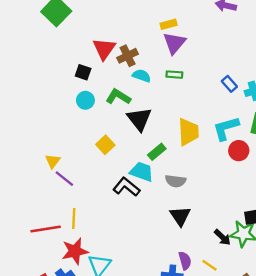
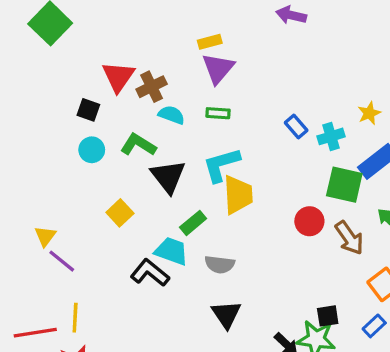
cyan L-shape: (226, 128) -> (221, 165), moved

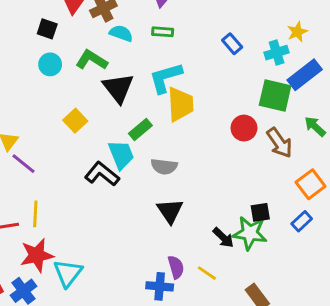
cyan cross: (331, 136) -> (277, 53), moved
cyan trapezoid: (171, 251) -> (121, 155), turned 48

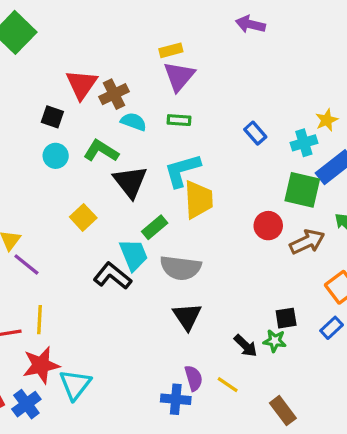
brown arrow: (279, 143) -> (307, 242), turned -80
gray semicircle: (164, 166) -> (181, 268), size x1.4
green star: (250, 233) -> (275, 341), size x0.6

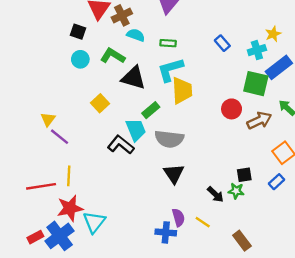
green rectangle: (179, 120) -> (168, 43), moved
black triangle: (130, 182) -> (133, 78), turned -36
blue cross: (26, 404) -> (60, 236), size x1.4

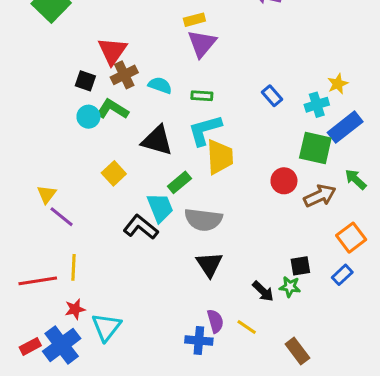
brown cross: (122, 15) -> (124, 75), moved
green L-shape: (113, 56) -> (112, 109), moved
red star: (70, 208) -> (75, 309), size x0.6

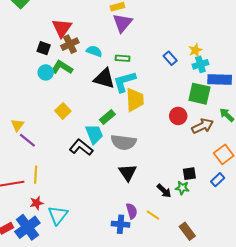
yellow star: (338, 84) -> (195, 50), moved
blue rectangle: (345, 127) -> (220, 80), turned 40
black triangle: (157, 141) -> (104, 79), moved

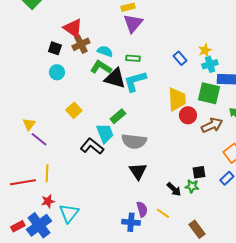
red triangle: (62, 28) -> (73, 28), turned -30
green L-shape: (62, 67) -> (101, 67), moved
yellow trapezoid: (135, 100) -> (177, 99), moved

